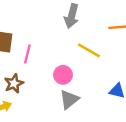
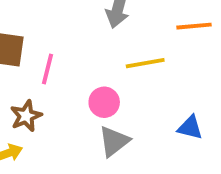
yellow line: (89, 50) -> (145, 63), turned -40

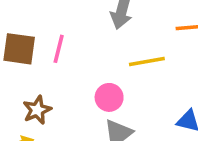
pink line: (48, 69) -> (59, 49), moved

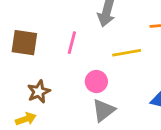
pink line: (59, 49) -> (72, 43), moved

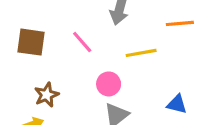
pink line: (72, 43) -> (82, 42), turned -55

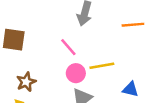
pink line: (82, 42) -> (68, 47), moved
yellow line: (141, 53) -> (102, 66), moved

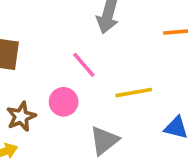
pink circle: (76, 73) -> (64, 102), moved

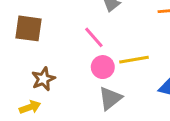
pink circle: (64, 102) -> (103, 67), moved

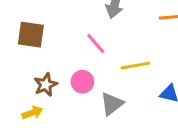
pink circle: (103, 67) -> (82, 82), moved

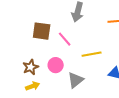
brown square: (31, 35) -> (42, 31), moved
yellow arrow: (32, 113) -> (33, 86), moved

